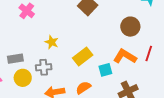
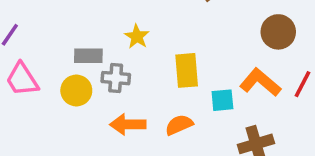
yellow rectangle: (83, 56) -> (187, 70), turned -66
gray rectangle: (15, 59) -> (88, 56), moved

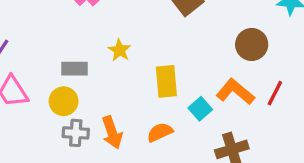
gray cross: (116, 78) -> (76, 133), moved
cyan square: (222, 100) -> (200, 109), turned -35
orange arrow: (128, 124) -> (112, 132), turned -108

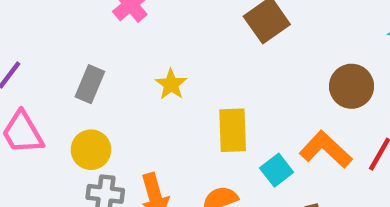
gray rectangle: (74, 69) -> (90, 84), moved, turned -70

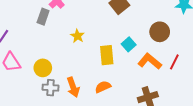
gray rectangle: (90, 84) -> (43, 17), moved
cyan square: (277, 170) -> (129, 44), moved

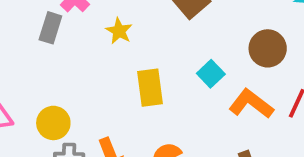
yellow star: (77, 36) -> (119, 31), moved
yellow rectangle: (107, 55) -> (150, 88), moved

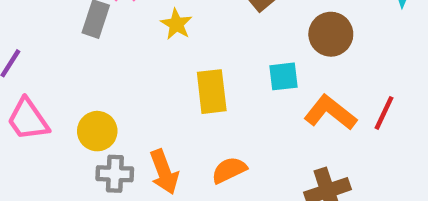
brown circle: (268, 48) -> (331, 34), moved
cyan square: (211, 74) -> (284, 76), turned 36

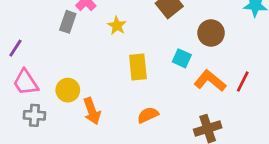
cyan square: (284, 76) -> (182, 58), turned 30
orange arrow: (164, 172) -> (92, 111), moved
gray cross: (115, 174) -> (34, 115), moved

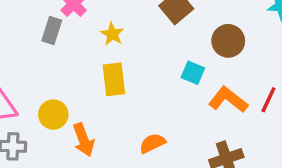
yellow rectangle: (138, 67) -> (114, 79), moved

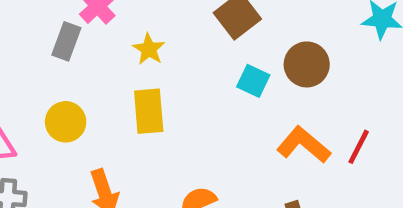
cyan square: (193, 73) -> (253, 81), moved
yellow circle: (53, 115) -> (66, 122), moved

